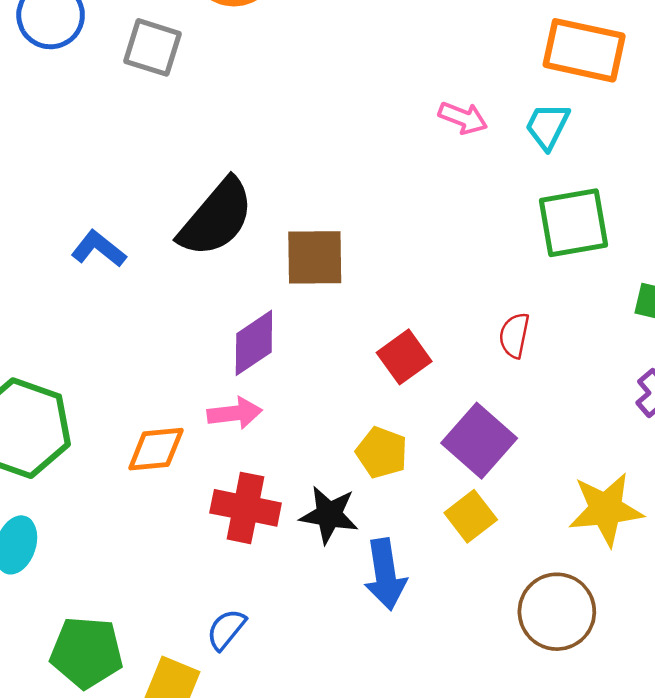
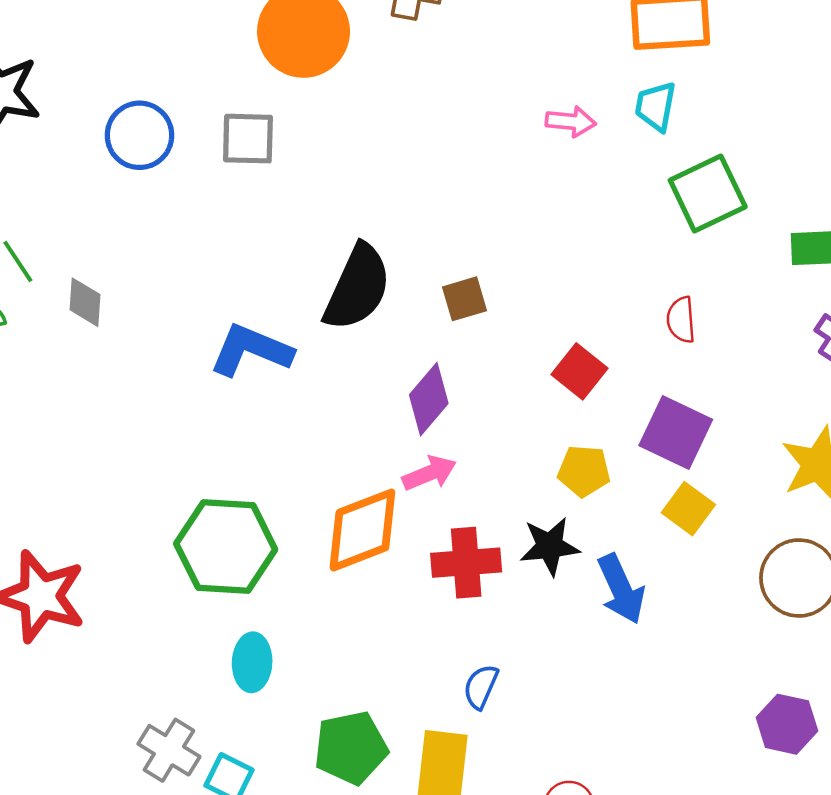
blue L-shape: (99, 249) -> (251, 350), size x1.5
brown square: (315, 257) -> (464, 299), size x0.7
orange diamond: (156, 449) -> (362, 530), size x1.5

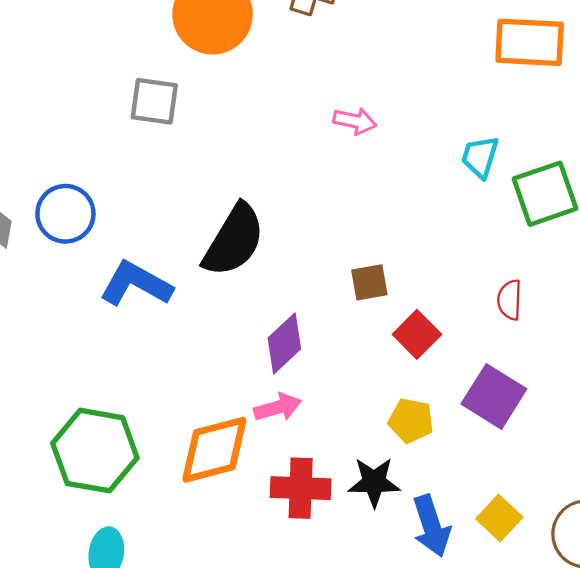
cyan trapezoid: (656, 106) -> (480, 157), moved
pink arrow: (571, 122) -> (355, 121), moved
blue circle: (139, 135) -> (65, 214), moved
brown square: (464, 299) -> (369, 282), moved
yellow square: (688, 509) -> (499, 518), moved

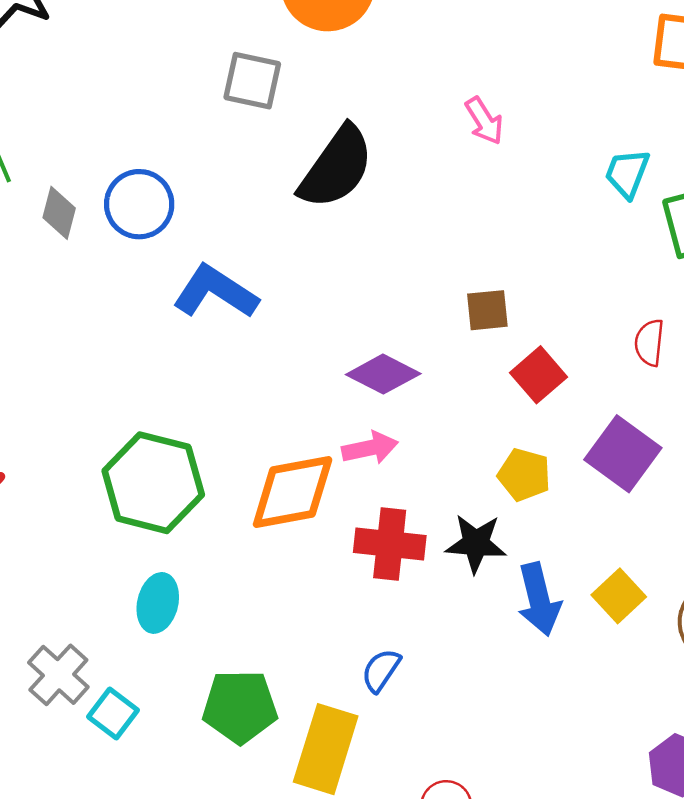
pink arrow: (355, 121) -> (484, 121), turned 42
black semicircle: (234, 240) -> (336, 167), moved
purple diamond: (284, 343) -> (383, 374), turned 66

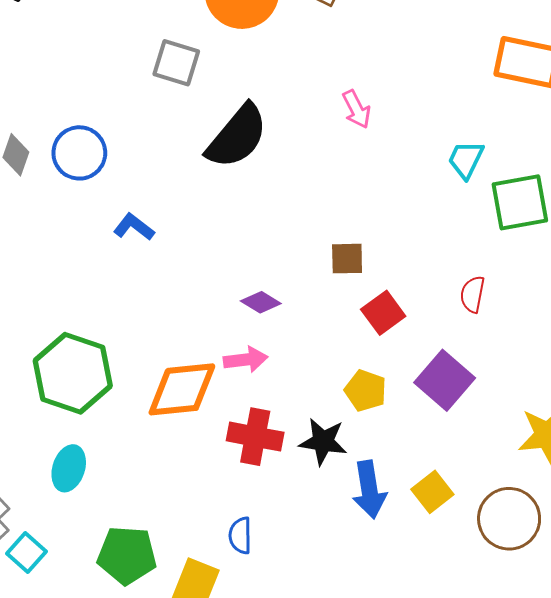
blue L-shape: (215, 292) -> (134, 227), size x0.6
purple diamond: (383, 374) -> (261, 302), size x0.7
blue semicircle: (381, 670) -> (240, 535), turned -39

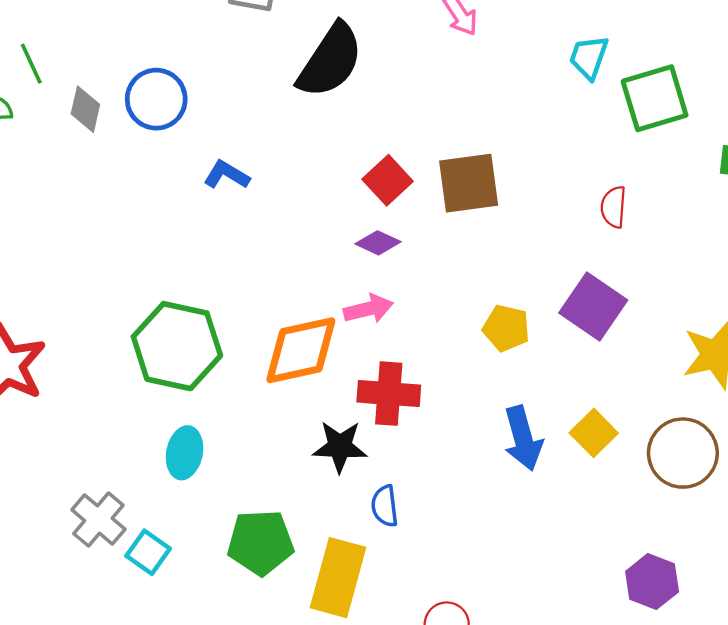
brown square: (347, 259) -> (469, 183), size x1.6
red square: (383, 313) -> (388, 180), moved
black star: (323, 442) -> (340, 447), moved

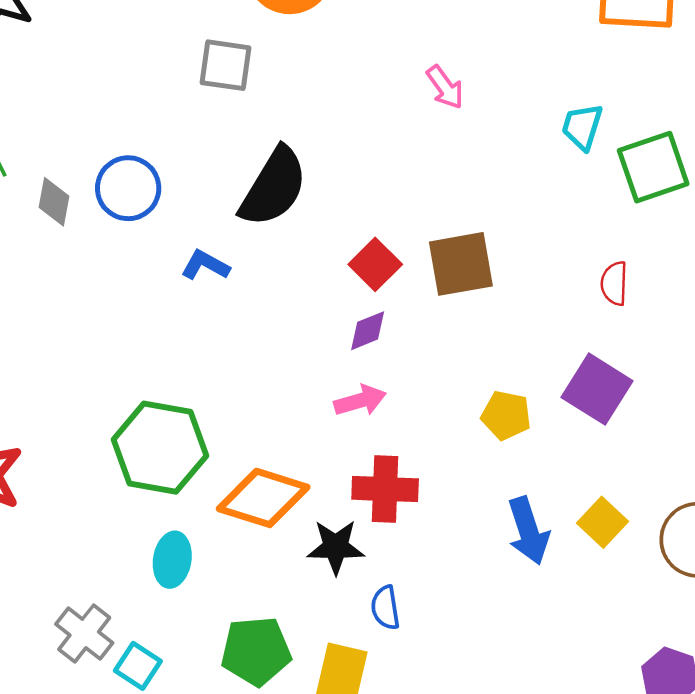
black semicircle: (330, 61) -> (274, 187), moved
purple diamond: (378, 243) -> (368, 331), turned -45
orange diamond: (301, 350) -> (263, 498), moved, turned 32

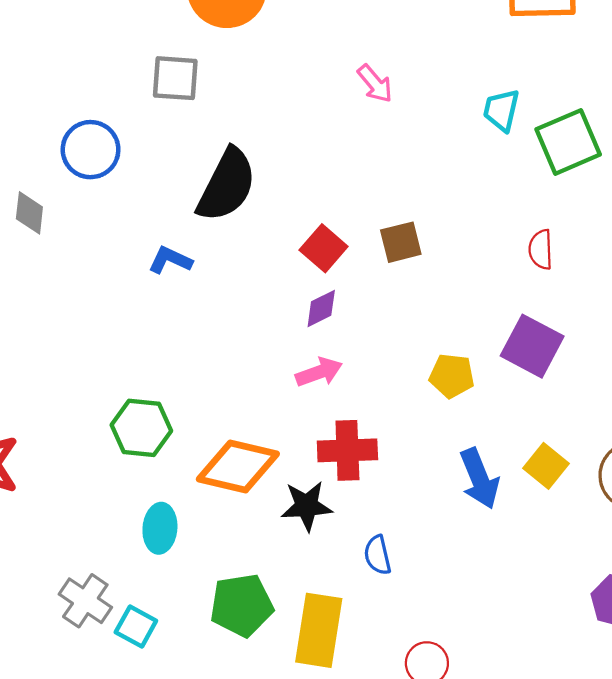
blue circle: (128, 188) -> (91, 150), moved
brown square: (461, 264) -> (401, 242), size x0.7
green hexagon: (160, 448) -> (141, 428), size x0.7
blue semicircle: (385, 608) -> (378, 555), moved

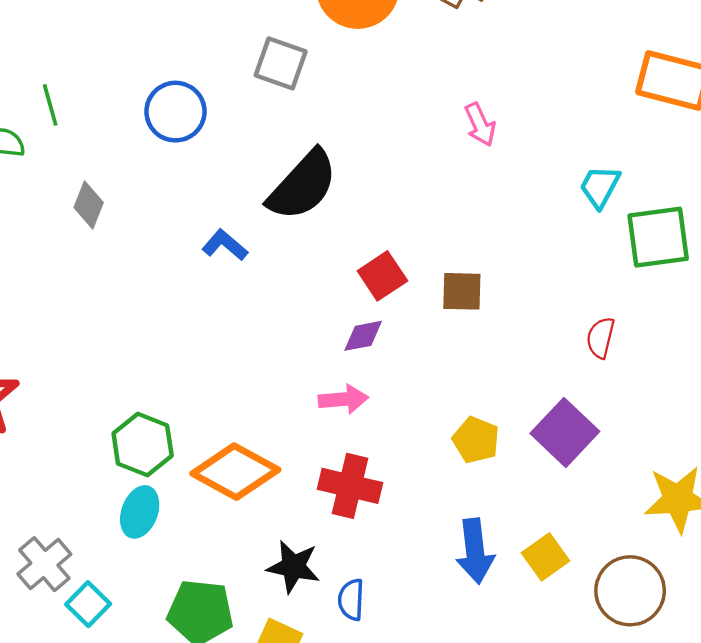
gray diamond: (29, 213) -> (89, 205), moved
green hexagon: (141, 428) -> (143, 445), moved
black star: (307, 506) -> (293, 567), moved

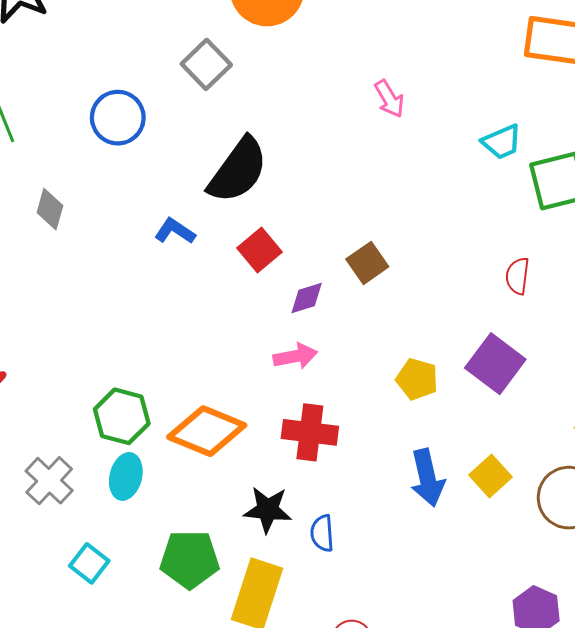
gray square: (281, 63) -> (206, 64), turned 33
cyan trapezoid: (600, 187) -> (502, 142), turned -135
red square: (382, 276) -> (260, 250), moved
brown square: (462, 291) -> (367, 263), moved, turned -30
gray cross: (44, 564) -> (49, 481), moved

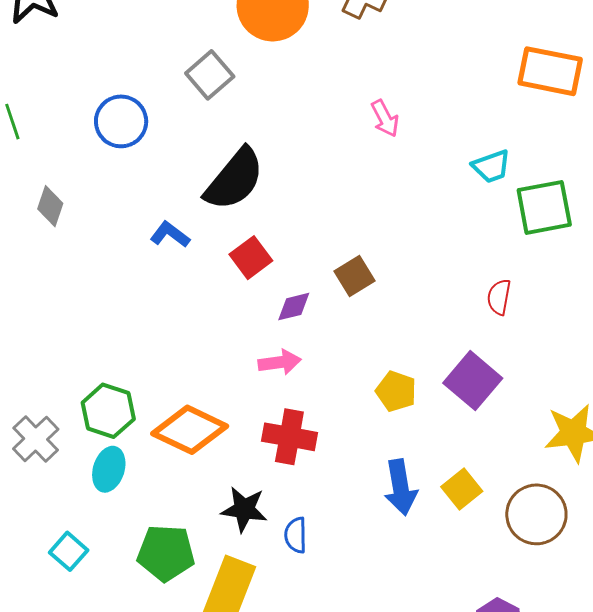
gray cross: (49, 481) -> (36, 439), moved

